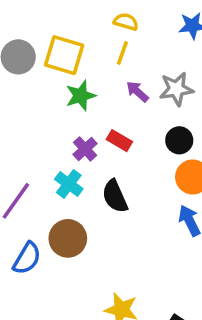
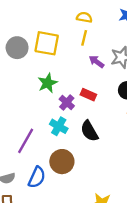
green star: (81, 96) -> (48, 83), moved

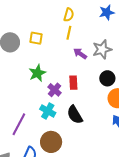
yellow semicircle: (84, 17) -> (69, 15), turned 96
yellow square: (47, 43) -> (36, 38), size x0.6
red rectangle: (88, 95) -> (73, 83), turned 64

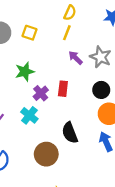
gray star: (102, 49) -> (101, 57), turned 30
black semicircle: (75, 115) -> (70, 133), moved
brown circle: (51, 142) -> (46, 154), moved

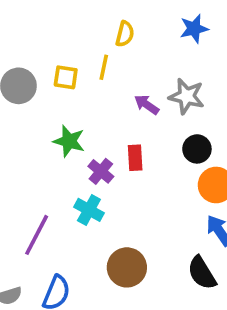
yellow line: (67, 33) -> (104, 67), moved
green star: (25, 72) -> (69, 141), turned -30
black semicircle: (70, 133) -> (202, 273), moved

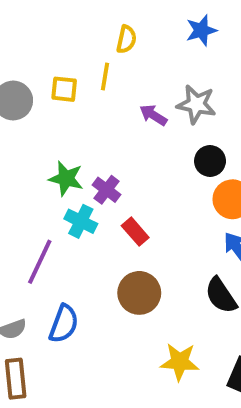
green star: (69, 141) -> (66, 179), moved
red rectangle: (135, 158) -> (135, 232), moved, turned -35
cyan cross: (89, 210) -> (81, 221), moved

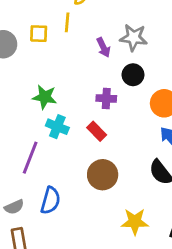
purple arrow: (153, 115) -> (103, 47), turned -144
black circle: (210, 161) -> (133, 75), moved
purple cross: (107, 190) -> (106, 98), moved, turned -30

